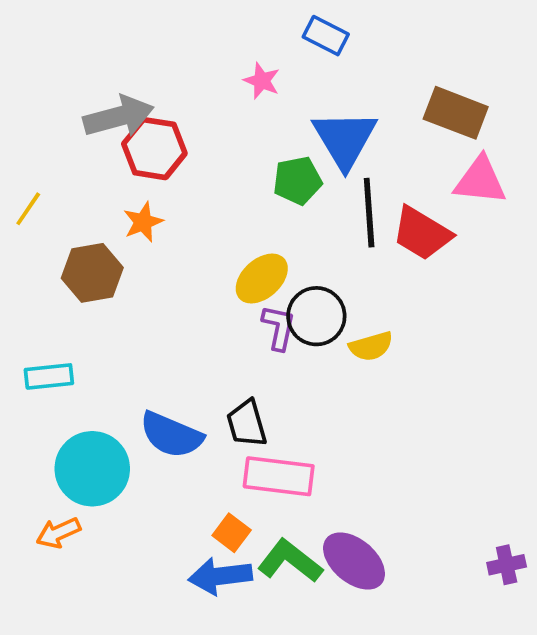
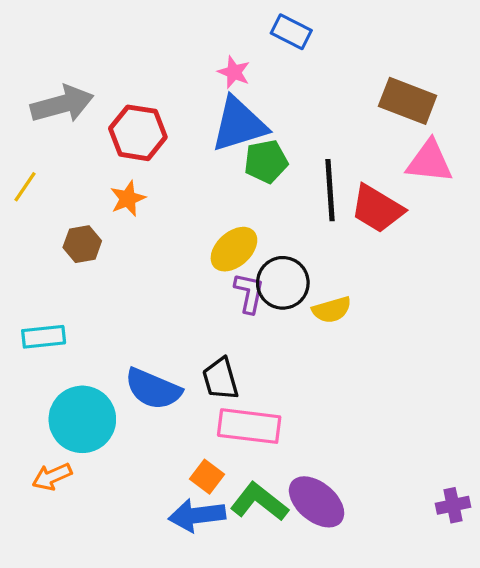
gray arrow: (119, 117) -> (62, 104), moved
blue triangle: (345, 139) -> (239, 124), moved, turned 44
brown hexagon: (92, 273) -> (82, 244), size x0.7

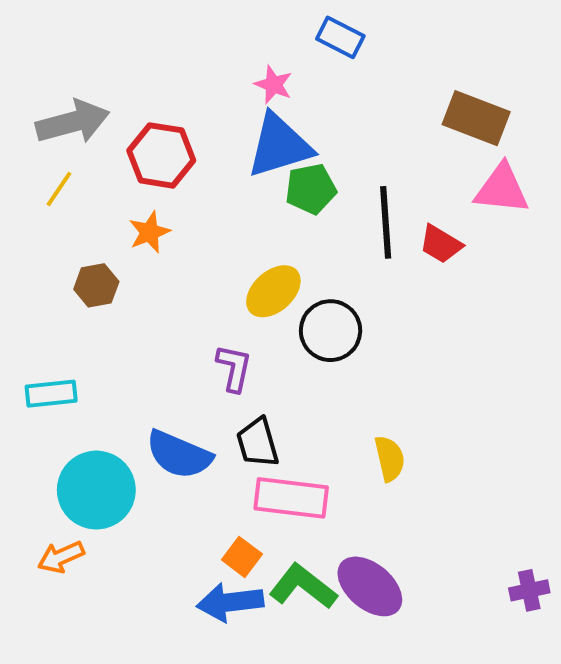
yellow line: (25, 187) -> (59, 189), moved
red trapezoid: (377, 209) -> (441, 244), size x0.7
purple L-shape: (249, 293) -> (234, 368), moved
yellow semicircle: (332, 310) -> (390, 459), moved, turned -87

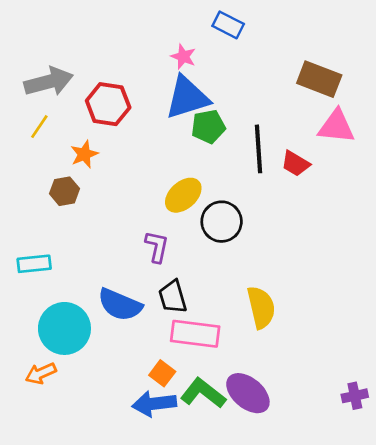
orange star: (149, 232) -> (84, 154), moved
yellow semicircle: (390, 459) -> (261, 307), size x1.4

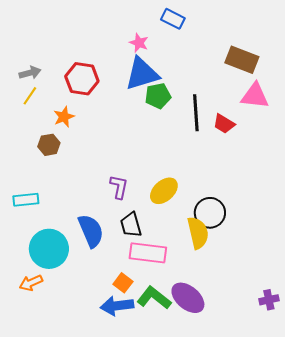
gray arrow: (49, 82) -> (30, 73), moved, size x0.6
yellow ellipse: (183, 195) -> (164, 191), moved
black circle: (222, 222) -> (210, 213), moved
blue semicircle: (120, 305) -> (91, 231), turned -136

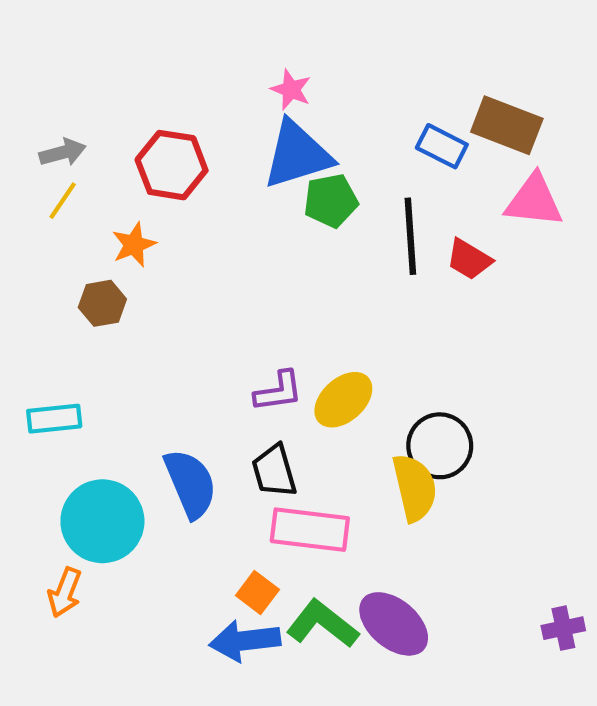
blue rectangle: (173, 19) -> (442, 146), moved
purple L-shape: (119, 187) -> (278, 391), moved, turned 70
orange arrow: (31, 283) -> (65, 592), turned -45

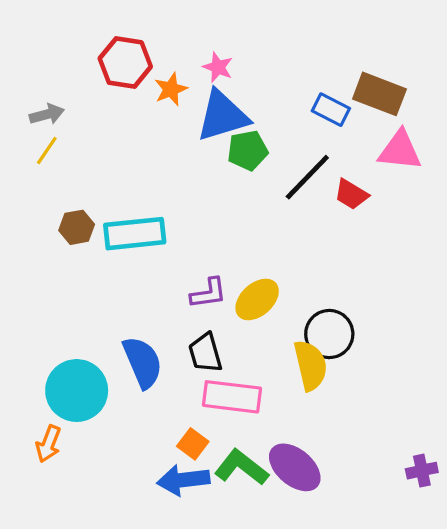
red hexagon: (172, 165) -> (125, 63), moved
black line: (410, 236) -> (307, 177), turned 48
orange star: (134, 245) -> (171, 89), moved
cyan rectangle: (54, 419) -> (135, 234), moved, size x1.5

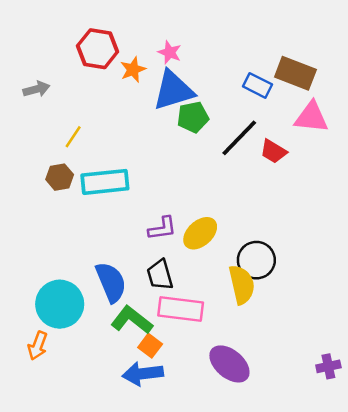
yellow line: (47, 150) -> (73, 137), moved
green L-shape: (241, 467) -> (132, 320), moved

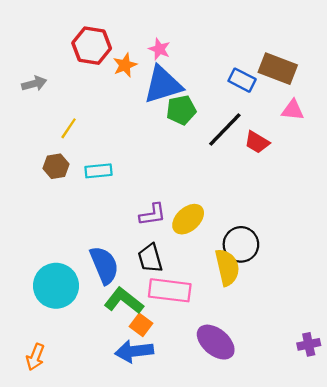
pink triangle: (311, 117) -> (293, 110), size x0.7
cyan rectangle: (105, 182) -> (98, 171), size x0.6
orange arrow: (38, 346) -> (35, 357), moved

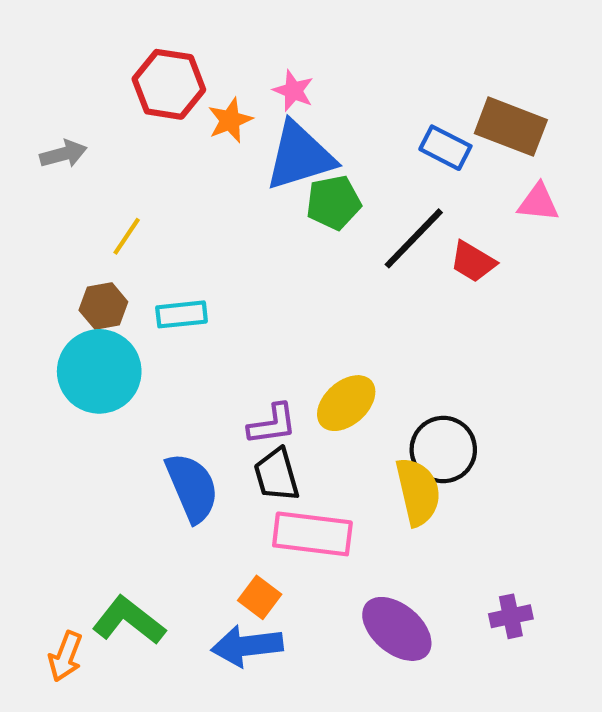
purple L-shape: (152, 215) -> (272, 424), moved
cyan circle: (56, 286) -> (99, 371), moved
green L-shape: (124, 301) -> (129, 621), moved
purple cross: (309, 344) -> (511, 616), moved

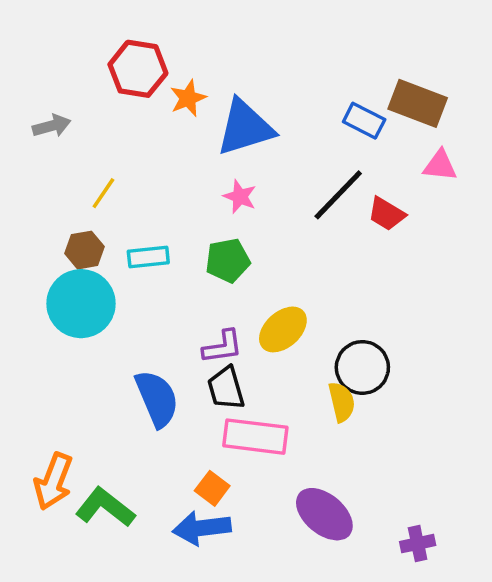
pink star: (293, 91) -> (240, 197), moved
green pentagon: (334, 203) -> (228, 260), moved
yellow semicircle: (418, 492) -> (342, 402), size x0.7
purple cross: (511, 616) -> (418, 544), moved
orange arrow: (65, 656) -> (53, 481), moved, size x1.4

